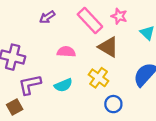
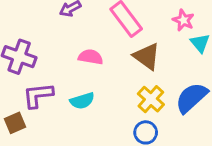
pink star: (119, 16) -> (183, 20), moved
yellow cross: (99, 78) -> (151, 99), moved

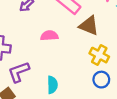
cyan semicircle: (82, 101) -> (52, 85), moved, turned -60

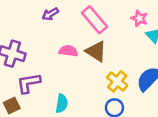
brown triangle: (89, 26) -> (96, 51), moved

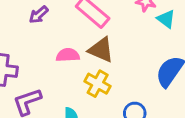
yellow cross: (117, 81) -> (98, 84), moved

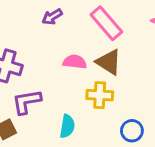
yellow cross: (98, 84) -> (100, 95), turned -35

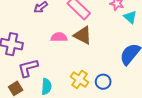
yellow cross: (100, 95) -> (79, 80), moved, turned 36
cyan semicircle: (67, 126) -> (46, 87), moved

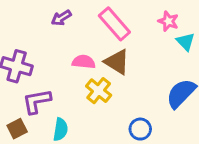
yellow cross: (79, 80) -> (99, 91), moved

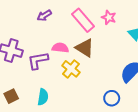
pink star: (168, 21) -> (109, 17), moved
purple L-shape: (37, 101) -> (38, 60), moved
blue circle: (140, 129) -> (112, 98), moved

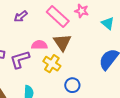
brown triangle: (85, 48) -> (62, 42), turned 30
blue circle: (112, 98) -> (72, 85), moved

